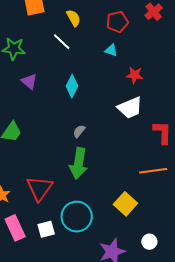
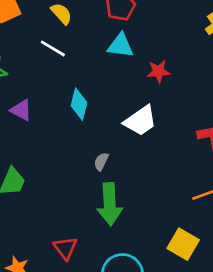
cyan triangle: (111, 50) -> (120, 46), size x1.5
white trapezoid: (130, 108) -> (140, 121), moved
red triangle: (40, 188) -> (65, 248), size x0.7

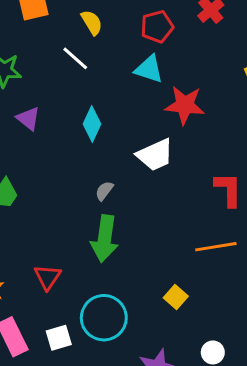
red star: (158, 71) -> (185, 105), size x1.5
yellow square: (183, 244) -> (176, 297), size x0.7

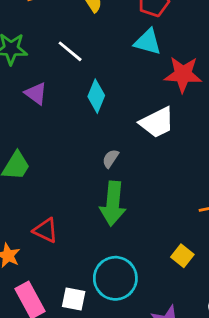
white line: (75, 58) -> (70, 51), moved
red triangle: (48, 277) -> (46, 230), moved, turned -36
white square: (59, 338) -> (74, 299), turned 30

